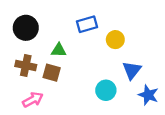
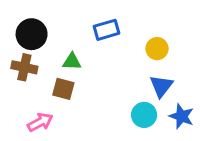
yellow circle: (115, 40) -> (157, 49), moved
brown cross: (26, 66) -> (24, 67), moved
cyan circle: (106, 90) -> (144, 115), moved

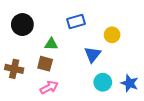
brown cross: (24, 67) -> (14, 69), moved
blue triangle: (161, 86) -> (92, 54), moved
pink arrow: (40, 122) -> (49, 87), moved

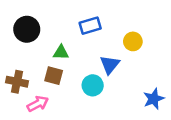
cyan circle: (103, 82) -> (93, 85), moved
blue star: (130, 83) -> (154, 99), turned 30
pink arrow: (49, 87) -> (38, 104), moved

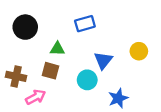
yellow circle: (133, 41) -> (139, 51), moved
blue star: (154, 99) -> (118, 98), moved

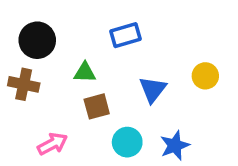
brown square: (50, 71) -> (97, 106), moved, turned -30
brown cross: (16, 76) -> (24, 84), moved
cyan circle: (87, 80) -> (127, 142), moved

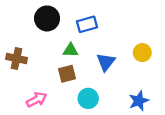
black circle: (37, 40) -> (47, 18), moved
green triangle: (85, 72) -> (71, 50), moved
blue star: (175, 145) -> (139, 101), moved

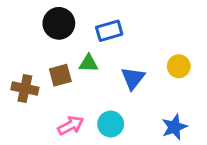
brown cross: (16, 58) -> (25, 88), moved
brown square: (67, 74) -> (60, 75), moved
pink arrow: (36, 100) -> (71, 125), moved

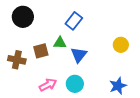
black circle: (59, 23) -> (23, 17), moved
blue rectangle: (109, 31) -> (74, 21), turned -36
blue triangle: (133, 78) -> (79, 55), moved

